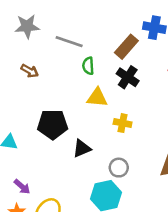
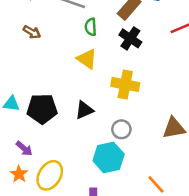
yellow triangle: (97, 98) -> (87, 59), moved, turned 30
yellow cross: (123, 123) -> (125, 84), size x1.5
black pentagon: (53, 124) -> (42, 109), moved

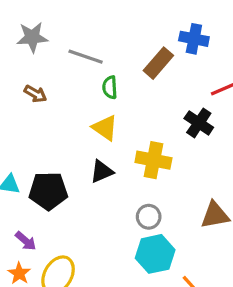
black cross: (130, 38) -> (199, 123), moved
black triangle: (84, 110) -> (102, 171), moved
cyan hexagon: (109, 157) -> (155, 254), moved

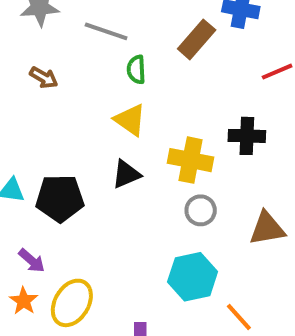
black cross: (199, 123) -> (247, 136), moved, turned -32
gray circle: (149, 217) -> (201, 210), moved

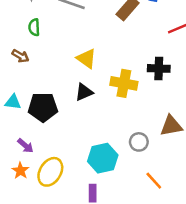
green semicircle: (136, 70) -> (34, 27), moved
brown arrow: (44, 78) -> (20, 56), moved
gray circle: (201, 210) -> (139, 142), moved
cyan hexagon: (193, 277) -> (103, 158), moved

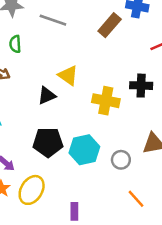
black triangle: (84, 92) -> (47, 96), moved
black pentagon: (43, 107) -> (48, 142), moved
cyan hexagon: (103, 158) -> (84, 150), moved

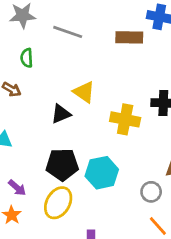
brown rectangle: (110, 25) -> (129, 37), turned 50
gray circle: (121, 160) -> (151, 192), moved
yellow ellipse: (32, 190) -> (58, 203), moved

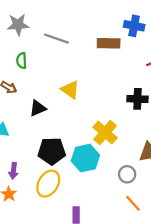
black triangle: (61, 114) -> (38, 108), moved
yellow cross: (125, 119) -> (105, 133), moved, turned 30
purple arrow: (17, 188) -> (13, 171), turned 56

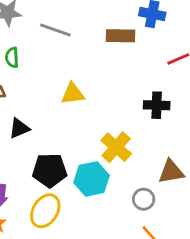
yellow triangle: (70, 90) -> (73, 94), turned -42
black triangle: (38, 108) -> (19, 128), moved

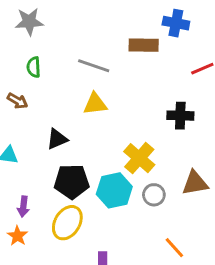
gray line: (55, 30) -> (94, 66), moved
black triangle: (19, 128) -> (57, 139), moved
gray circle: (144, 199) -> (154, 195), moved

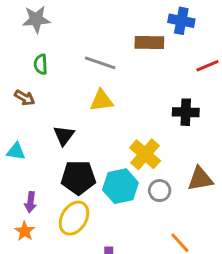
black triangle: (57, 139) -> (64, 135), turned -30

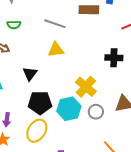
green semicircle: (41, 64) -> (14, 25), turned -88

